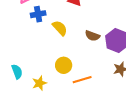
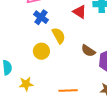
blue cross: (38, 14) -> (41, 17), turned 32
yellow circle: (64, 65) -> (41, 51), moved

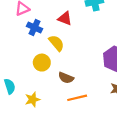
red triangle: (80, 12) -> (65, 18), moved
brown semicircle: (88, 51) -> (66, 78), moved

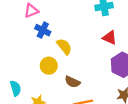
red triangle: (65, 18) -> (110, 38), moved

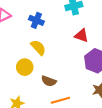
blue cross: (43, 30) -> (36, 20), moved

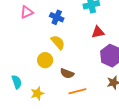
red triangle: (81, 36) -> (98, 32), turned -32

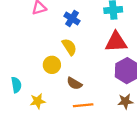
red triangle: (98, 32) -> (116, 42), size x1.5

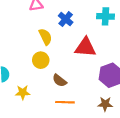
red triangle: (116, 42) -> (85, 47), moved
yellow semicircle: (69, 47) -> (45, 37), moved

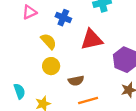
brown semicircle: (60, 81) -> (76, 81), turned -32

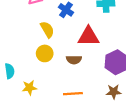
brown semicircle: (76, 81) -> (74, 60), moved

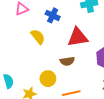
yellow circle: (45, 53) -> (48, 79), moved

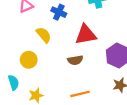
yellow circle: (48, 79) -> (29, 60), moved

